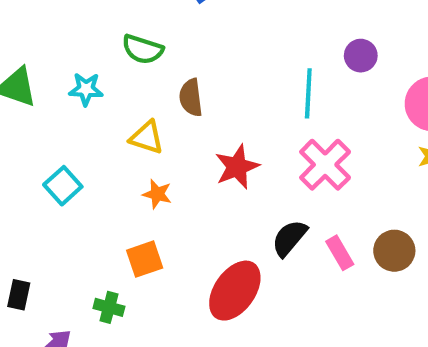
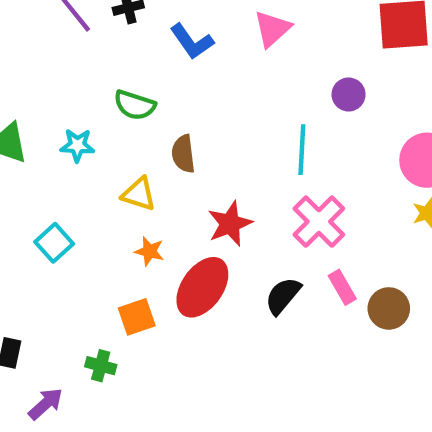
purple circle: (361, 56) -> (349, 95), moved
pink rectangle: (340, 253) -> (342, 287), moved
red ellipse: (235, 291) -> (202, 287), moved

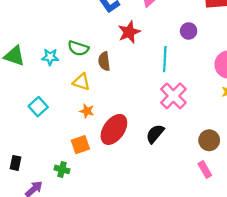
green semicircle: (135, 105) -> (78, 48), moved
red star: (230, 224) -> (129, 32), moved
pink rectangle: (342, 287) -> (205, 169), moved

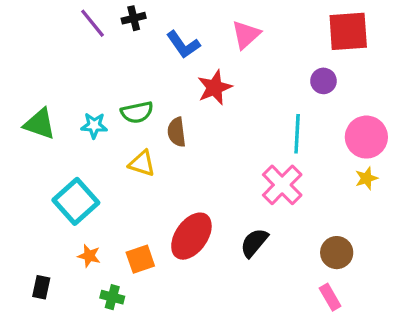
purple circle: (189, 31) -> (323, 81), moved
green semicircle: (78, 48) -> (137, 112), turned -30
cyan line: (165, 59) -> (297, 134), moved
cyan square: (38, 107) -> (76, 201), size x1.5
orange star: (87, 111) -> (89, 256), moved

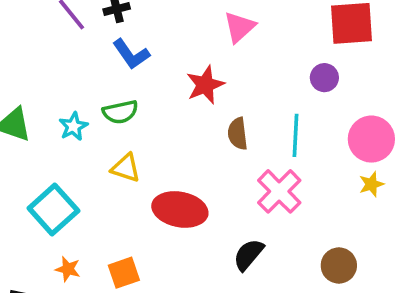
blue L-shape: (183, 45) -> (131, 54), moved
cyan star: (94, 125) -> (73, 126), turned -30
brown semicircle: (177, 132) -> (238, 134), moved
red ellipse: (191, 236) -> (180, 209), moved, turned 66

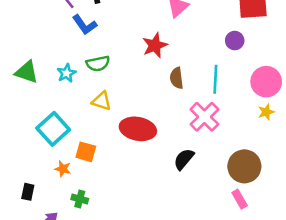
blue L-shape: (131, 54) -> (85, 25), moved
brown circle: (339, 265) -> (244, 166), size x1.4
orange square: (124, 273) -> (86, 152), moved, turned 35

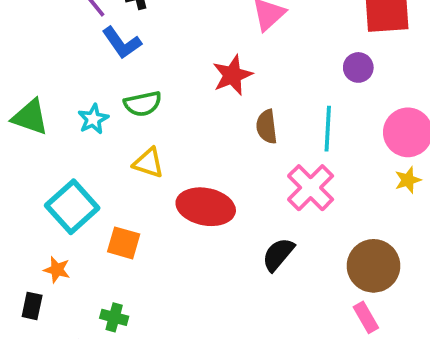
orange star: (63, 169) -> (57, 270), moved

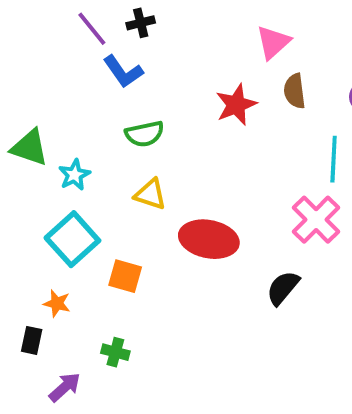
cyan star: (93, 119) -> (74, 175), moved
brown semicircle: (267, 127) -> (295, 91), moved

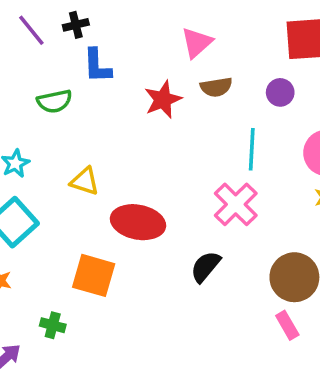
blue L-shape: (123, 72) -> (97, 66), moved, turned 33
brown semicircle: (295, 91) -> (216, 87), turned -92
green semicircle: (145, 134) -> (54, 101), moved
orange square: (125, 276) -> (94, 275), moved, size x1.4

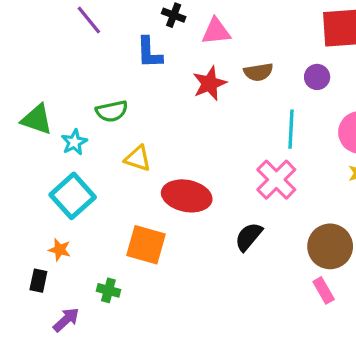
black cross: (76, 25) -> (174, 15), moved, turned 35
pink triangle: (197, 43) -> (216, 31), moved, turned 36
green semicircle: (54, 101) -> (112, 111), moved

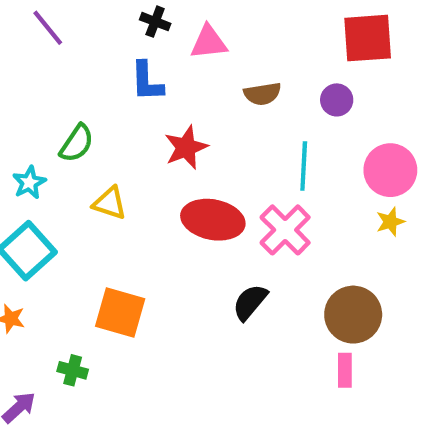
blue L-shape: (149, 53) -> (147, 81), moved
red star: (210, 83) -> (186, 147), moved
green semicircle: (112, 111) -> (77, 143), turned -44
red ellipse: (187, 196) -> (213, 220), moved
pink rectangle: (324, 290) -> (345, 370), turned 30

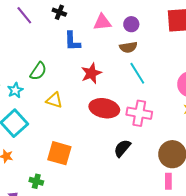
black cross: (155, 22) -> (59, 12), moved
purple circle: (337, 100) -> (131, 24), moved
cyan line: (304, 166) -> (137, 73), moved, turned -35
pink cross: (285, 230) -> (139, 113), turned -35

